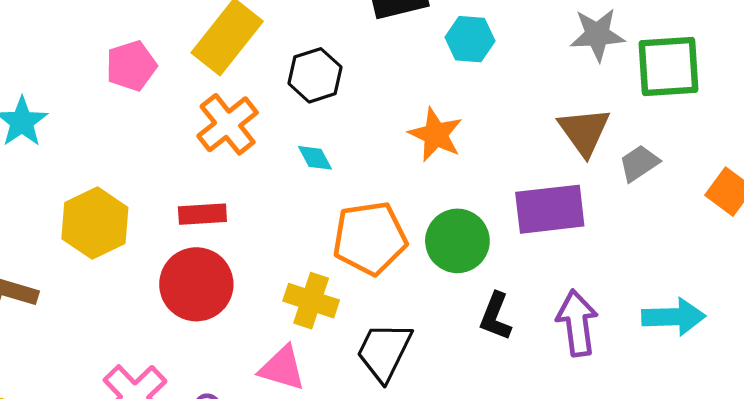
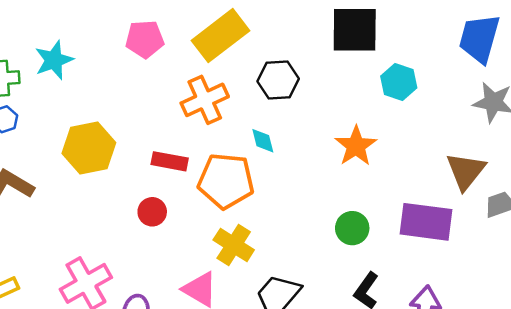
orange pentagon: (370, 238) -> (226, 181), moved
green circle: (457, 241) -> (352, 228), size x0.7
red circle: (196, 284) -> (152, 212), size x0.5

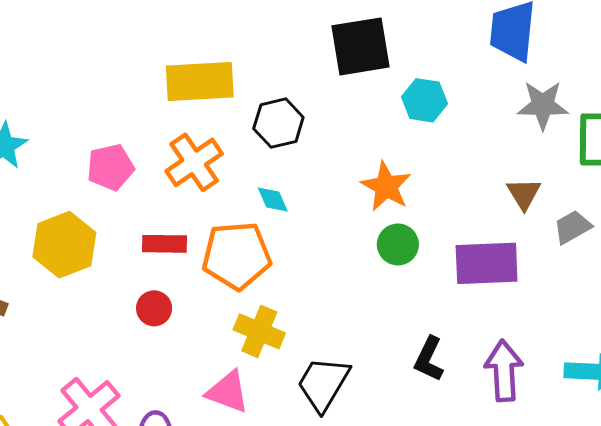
yellow rectangle: (220, 36) -> (200, 81), turned 44
pink pentagon: (145, 39) -> (110, 167), moved
brown triangle: (466, 171) -> (524, 194), size x0.7
green circle: (352, 228) -> (398, 244), moved

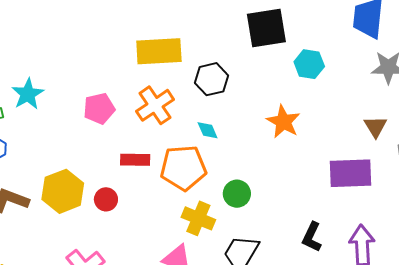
green circle: (398, 244) -> (237, 194), moved
yellow hexagon: (64, 245) -> (63, 191), moved
red circle: (154, 308) -> (106, 199), moved

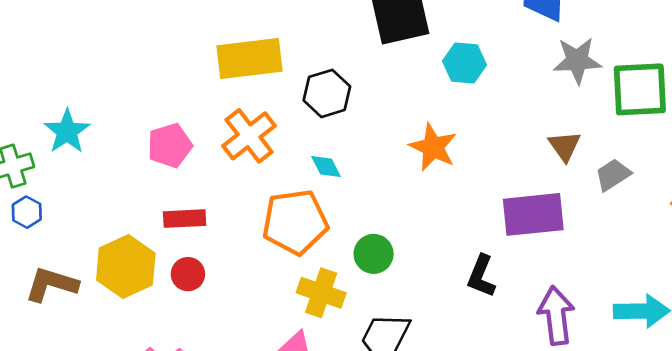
red rectangle: (135, 160) -> (185, 219), moved
black L-shape: (312, 237) -> (481, 276), moved

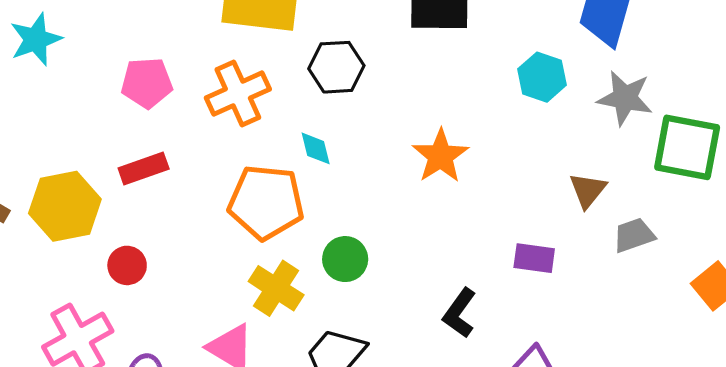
cyan hexagon: (464, 63) -> (542, 77), moved
purple rectangle: (533, 214) -> (534, 258), size x0.6
red rectangle: (185, 219) -> (144, 169), turned -30
red circle: (188, 274) -> (127, 265), moved

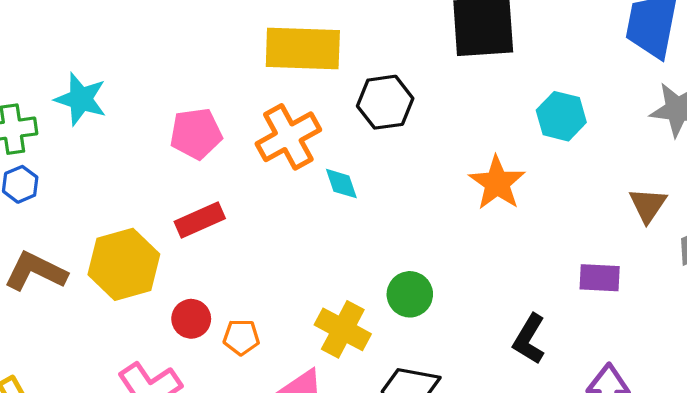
cyan star: (36, 39) -> (81, 99), turned -30
cyan hexagon: (542, 77) -> (561, 116), moved
cyan diamond: (316, 148) -> (341, 184), moved
orange pentagon: (266, 202) -> (241, 337), moved, size x0.5

